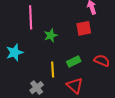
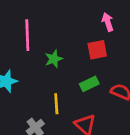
green rectangle: (74, 62) -> (89, 84), moved

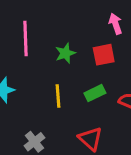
green star: (54, 59) -> (65, 53), moved
yellow line: (56, 104) -> (58, 96), moved

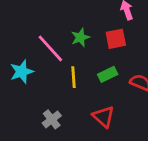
pink line: (26, 38) -> (50, 48), moved, turned -40

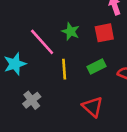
green star: (80, 38) -> (71, 32), turned -30
gray cross: (52, 119) -> (32, 100), moved

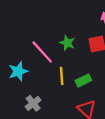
green rectangle: (97, 67) -> (83, 81), moved

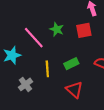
yellow line: (62, 76) -> (47, 69), moved

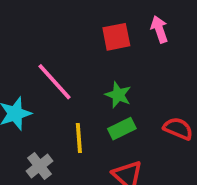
green star: (57, 29) -> (118, 95), moved
red square: (84, 30) -> (116, 37), moved

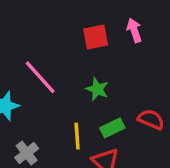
green rectangle: (122, 129) -> (112, 128), moved
yellow line: (79, 138) -> (77, 136), moved

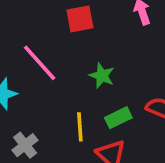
red square: (96, 37) -> (80, 19), moved

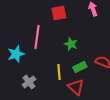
pink line: (40, 63) -> (37, 37), turned 50

